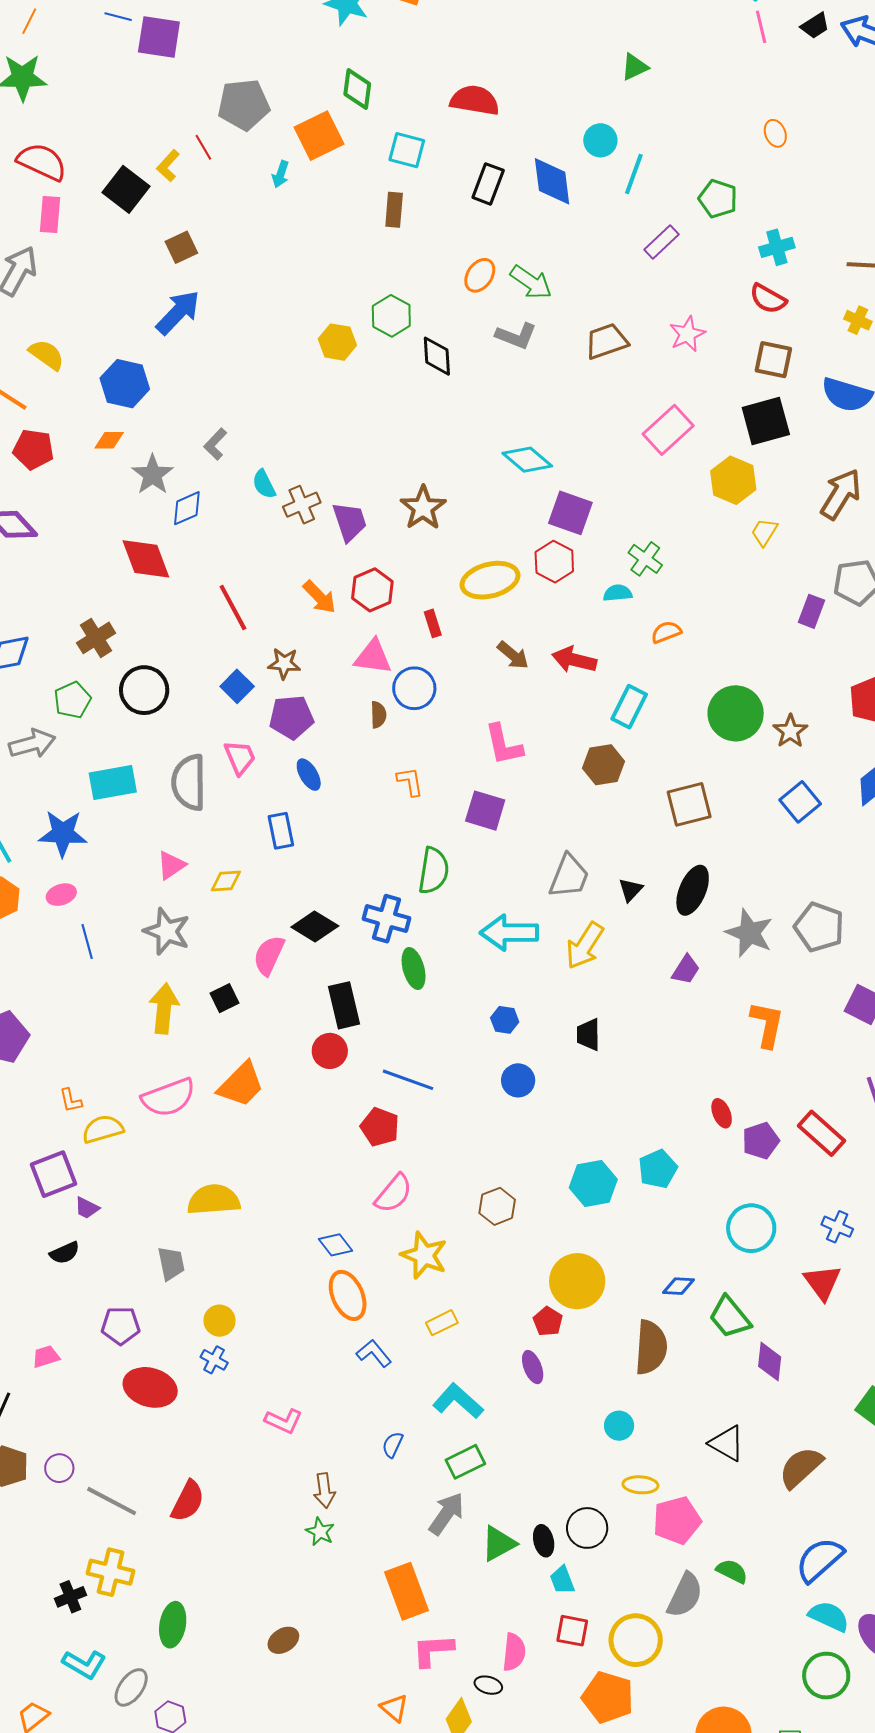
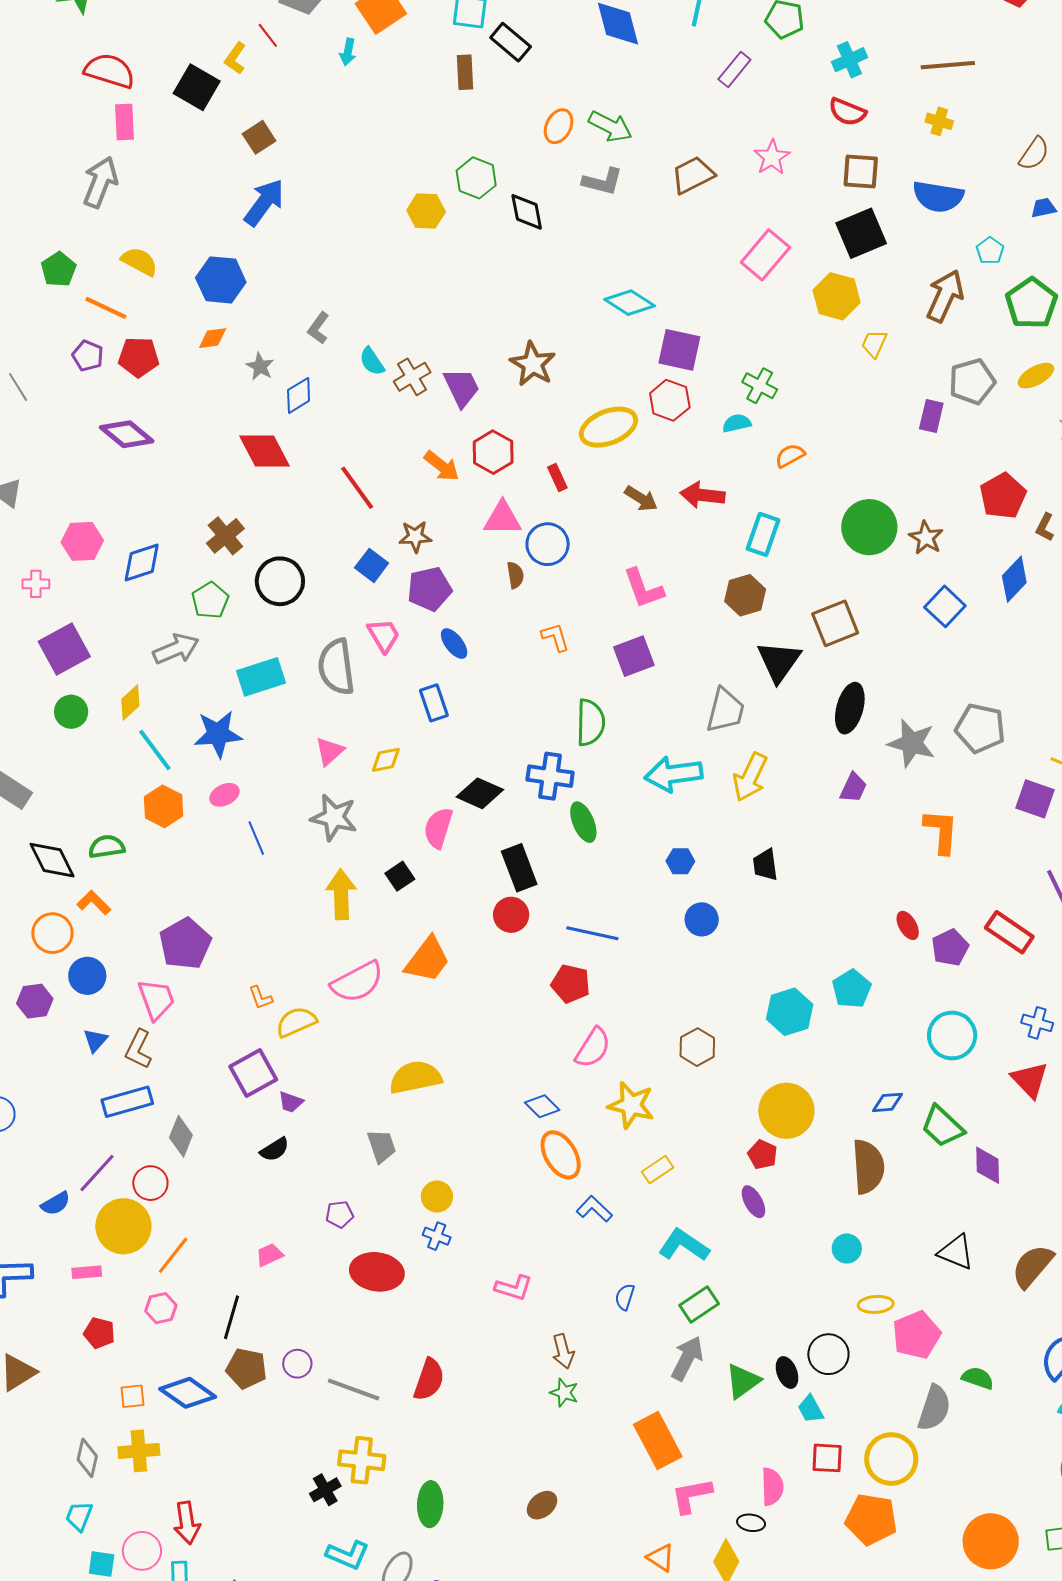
black rectangle: (488, 184) -> (511, 42), moved, turned -63
gray star: (152, 475) -> (260, 367), size x0.7
purple square: (485, 811) -> (634, 656), turned -30
black triangle: (631, 890) -> (779, 662), moved, size x1.8
purple pentagon: (121, 1326) -> (340, 1214), size x0.7

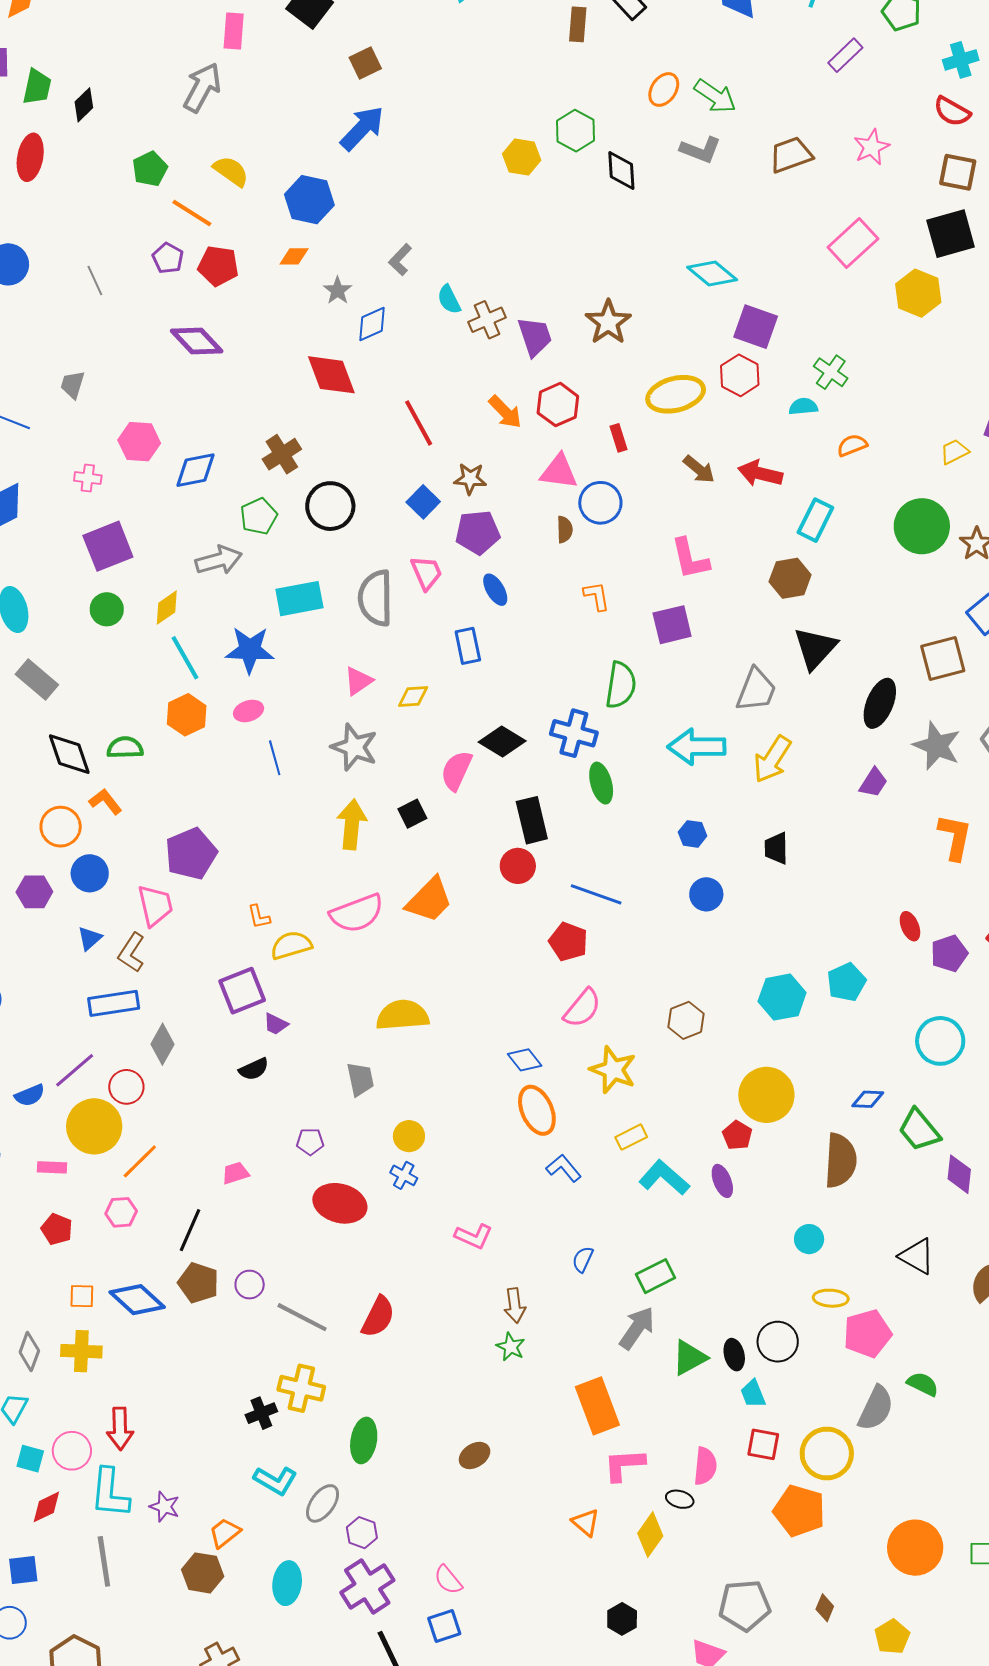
yellow trapezoid: (874, 344) -> (954, 452), moved, turned 32
brown square: (835, 623) -> (943, 658), moved
cyan L-shape: (684, 1245) -> (664, 1178), moved

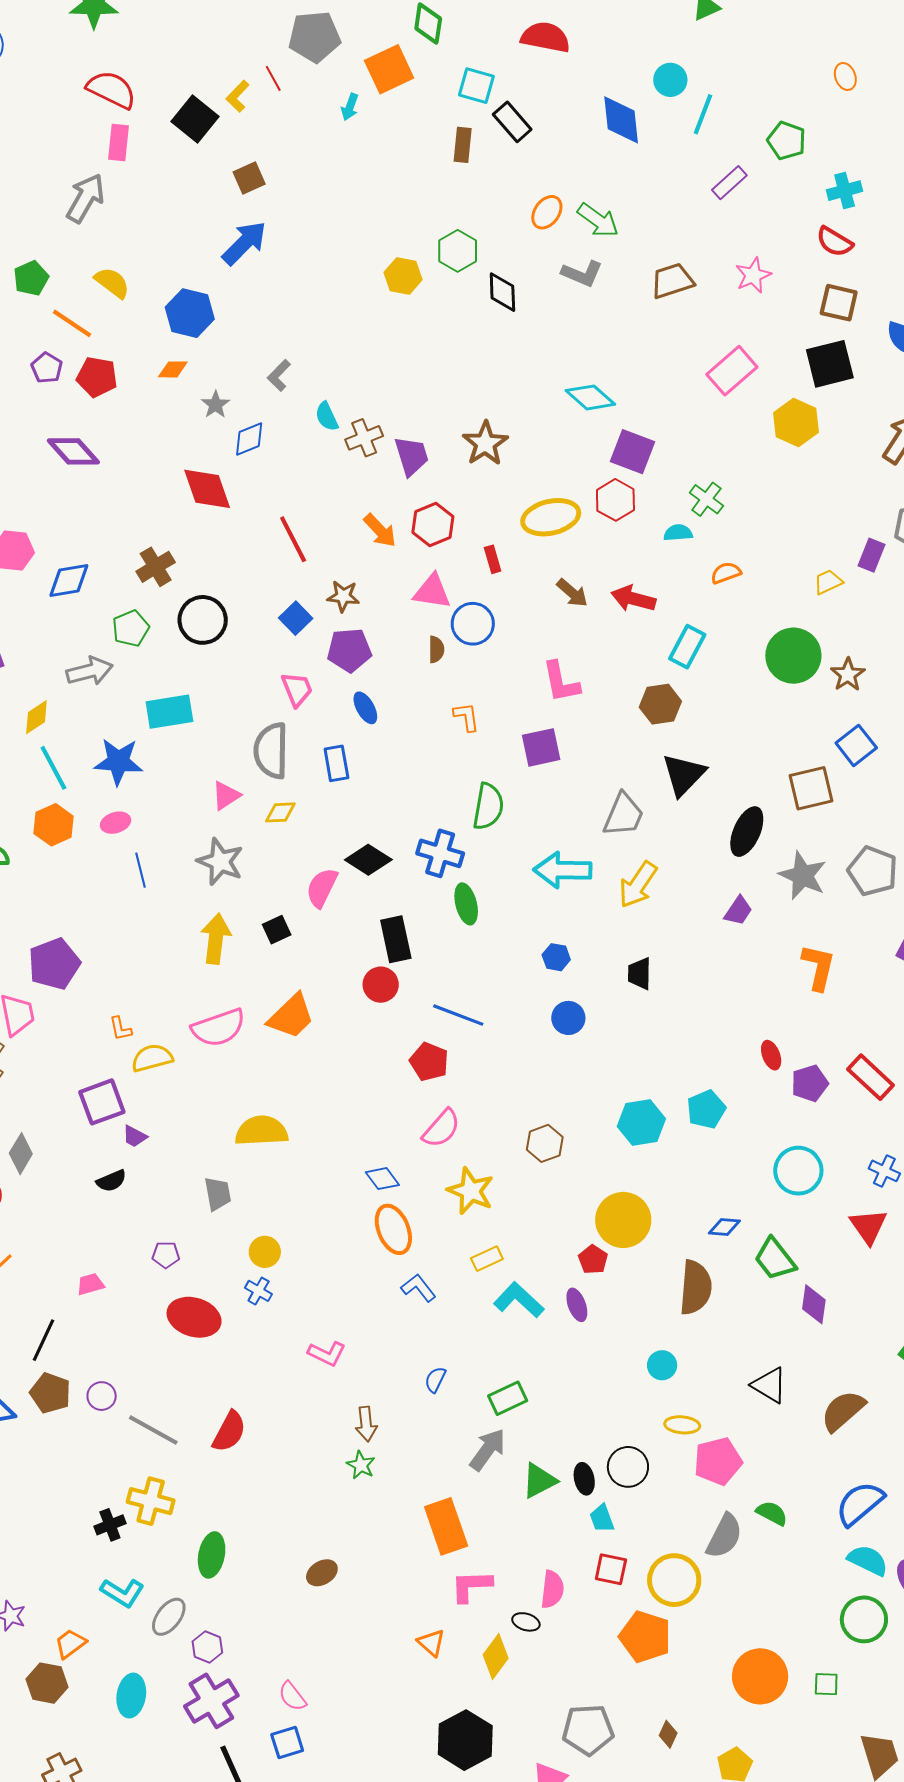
gray semicircle: (376, 598) -> (271, 751), moved
black hexagon: (622, 1619) -> (465, 1740), size x1.8

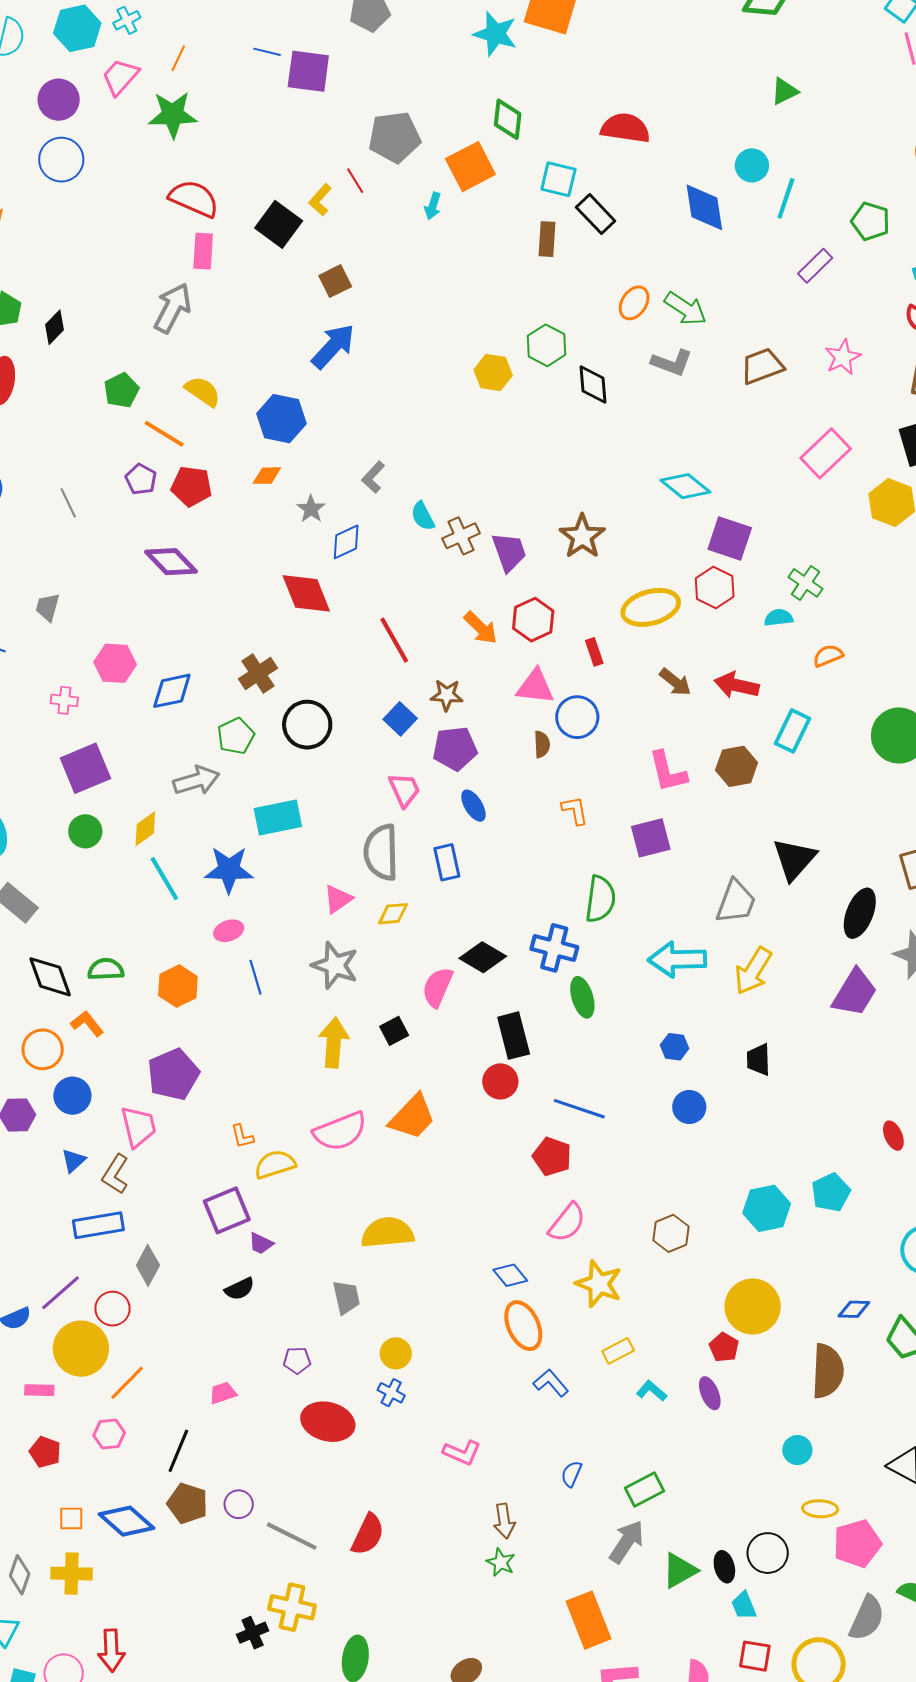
brown hexagon: (660, 704) -> (737, 766), moved
orange hexagon: (54, 825) -> (178, 986), moved
purple trapezoid: (738, 911) -> (855, 993), size x1.6
cyan L-shape: (519, 1300) -> (652, 1391), size x0.6

